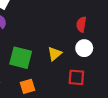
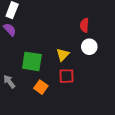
red square: (76, 77) -> (67, 76), moved
orange square: (28, 86) -> (41, 87), turned -32

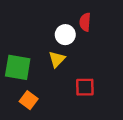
white circle: (89, 47) -> (65, 35), moved
red square: (67, 76) -> (85, 87), moved

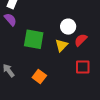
red semicircle: (85, 22) -> (81, 40), moved, turned 40
green square: (18, 67) -> (34, 39), moved

